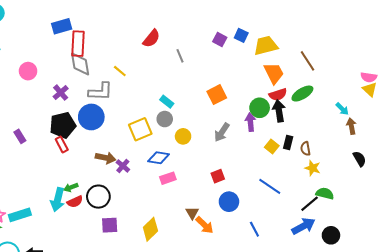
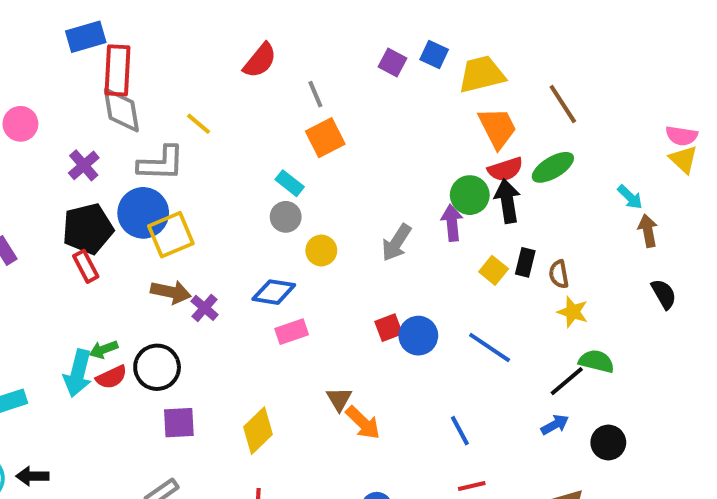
orange square: (217, 95) -> (325, 138), moved
yellow square: (140, 129) -> (171, 235), moved
blue circle: (229, 202) -> (418, 336), moved
blue arrow: (303, 226) -> (555, 425), size x0.6

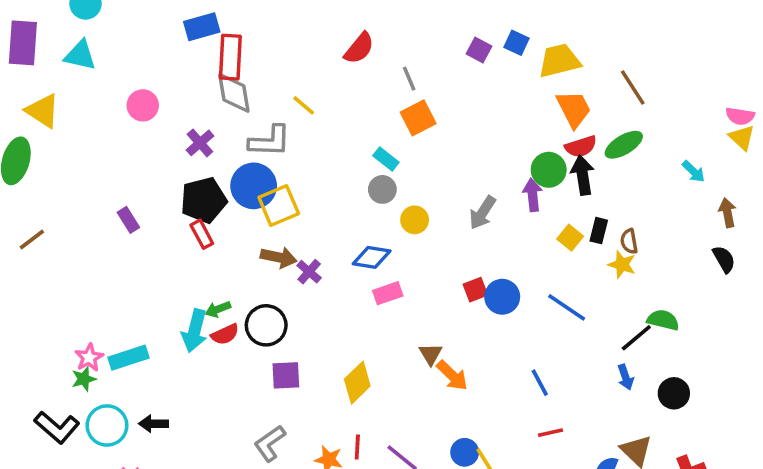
brown arrow: (648, 231) -> (727, 213), moved
yellow star: (573, 312) -> (622, 265), moved
blue arrow: (555, 425) -> (626, 377), turned 100

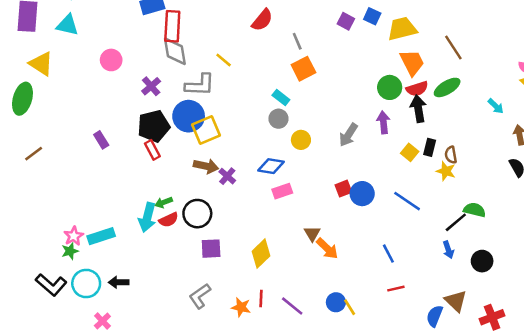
green circle: (549, 170) -> (390, 87), moved

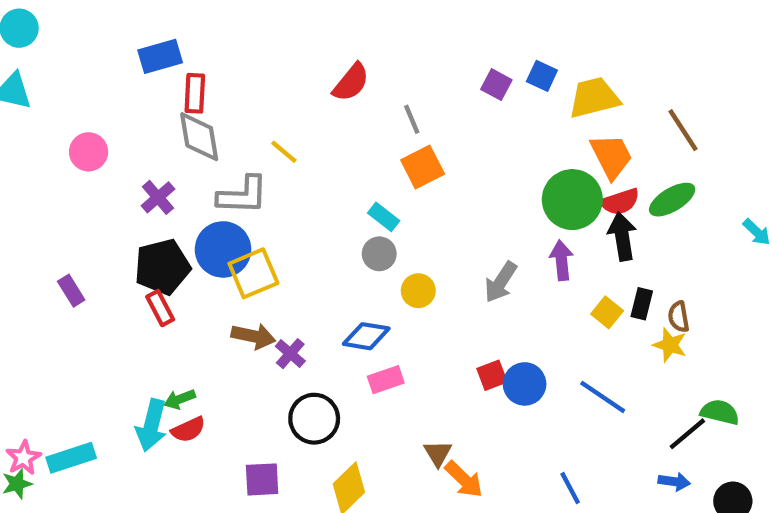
red rectangle: (172, 26) -> (195, 93), size x0.7
green circle: (390, 87) -> (572, 200), size x1.4
black circle: (197, 214) -> (314, 419), moved
blue arrow: (448, 250) -> (674, 482), turned -63

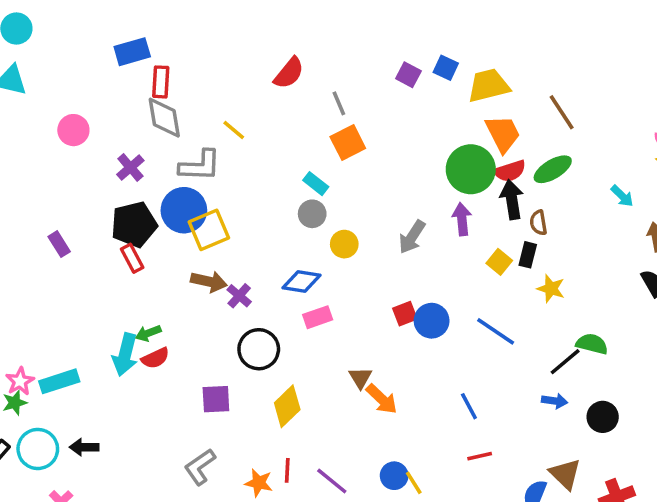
brown semicircle: (679, 317) -> (538, 223), moved

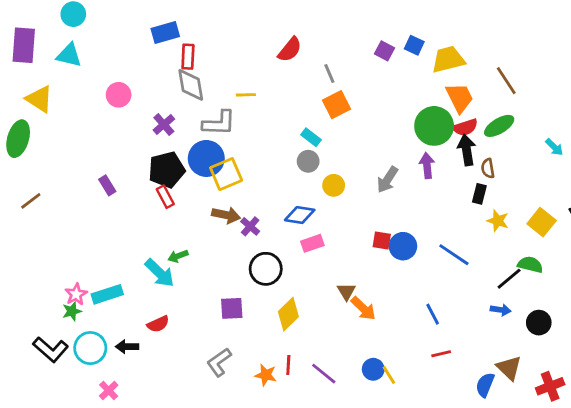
yellow line: (234, 130) -> (246, 95), turned -42
yellow square: (499, 262) -> (542, 222), moved, size x1.4
red square: (405, 314) -> (382, 241), turned 30
cyan arrow: (125, 355) -> (160, 273), turned -60
red semicircle: (155, 358) -> (158, 324), moved

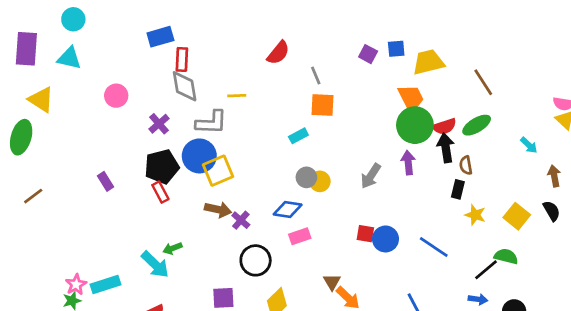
blue square: (414, 45) -> (396, 49), turned -30
orange trapezoid: (460, 98) -> (411, 98), moved
orange square: (336, 105) -> (323, 105), turned 30
cyan rectangle: (311, 137) -> (298, 136), turned -66
gray circle: (308, 161) -> (306, 177), moved

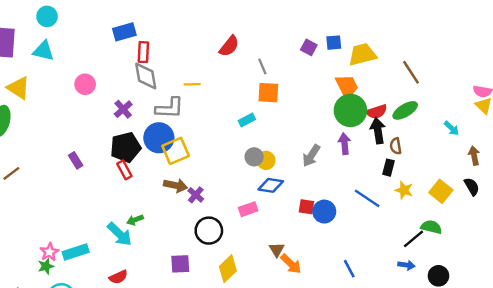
blue diamond: (288, 210) -> (271, 185), moved
blue line: (434, 247) -> (367, 198), moved

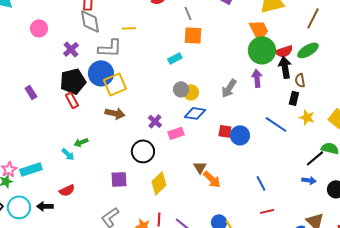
brown line: (411, 72) -> (313, 18), turned 60
purple cross: (196, 195) -> (155, 121), moved
cyan arrow: (120, 234) -> (68, 154), size x0.6

